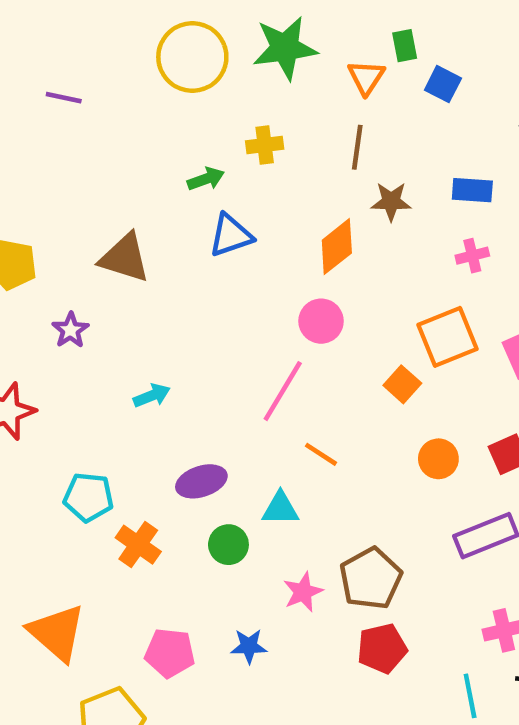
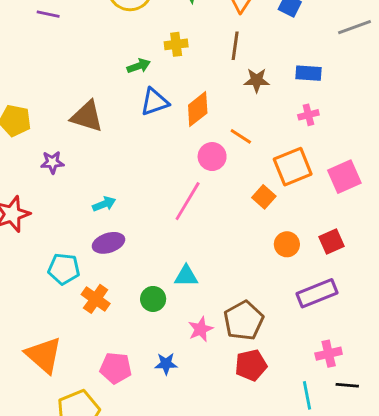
orange diamond: (337, 247) -> (198, 109), moved
purple star: (70, 330) -> (52, 162), turned 30
orange line: (321, 454) -> (241, 136), moved
purple ellipse: (201, 481) -> (108, 243), moved

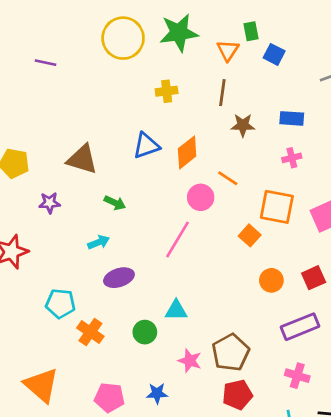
green arrow: (139, 66) -> (115, 203), moved, turned 45
orange square: (293, 167) -> (277, 207), turned 33
purple ellipse: (108, 243) -> (119, 278), moved
pink star: (201, 329) -> (190, 361), turned -30
pink cross: (329, 354) -> (297, 376), moved, turned 30

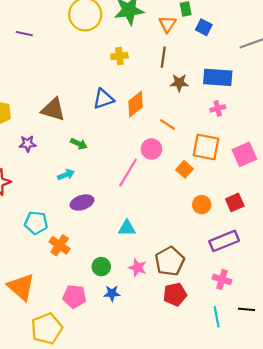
blue rectangle: (292, 118) -> (218, 77), size x1.5
pink circle: (201, 197) -> (151, 149), moved
green circle: (145, 332) -> (101, 267), moved

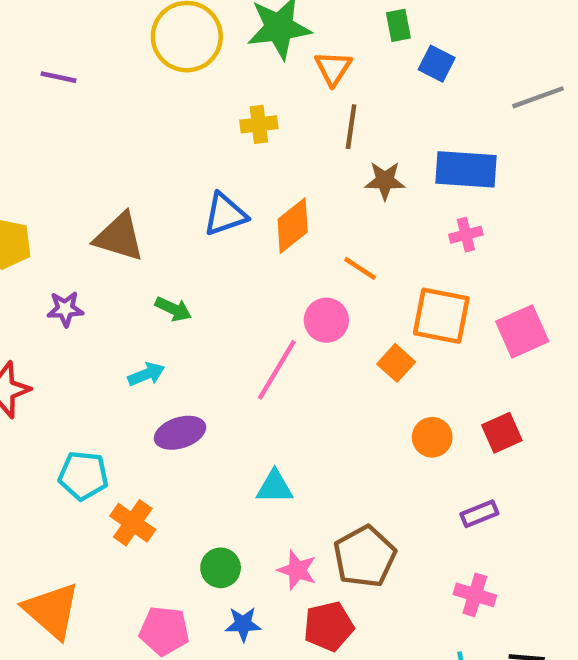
orange triangle: (167, 24) -> (333, 68), moved
purple rectangle: (224, 241) -> (479, 514), size x0.6
red pentagon: (175, 294) -> (329, 626), moved

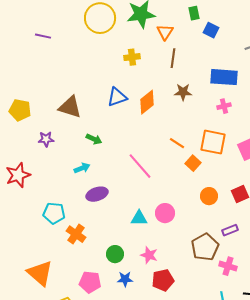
brown star: (385, 181) -> (183, 92), moved
orange line: (360, 268) -> (177, 143), moved
pink circle: (326, 320) -> (165, 213), moved
pink line: (277, 370) -> (140, 166), turned -72
brown pentagon: (365, 557) -> (205, 247), moved

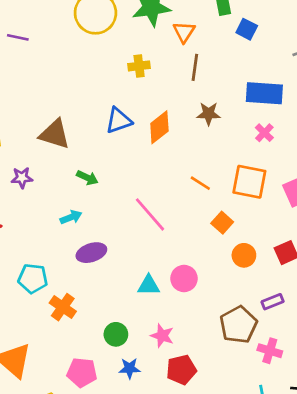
pink cross: (224, 106) -> (264, 133), turned -32
orange square: (193, 163) -> (222, 223), moved

